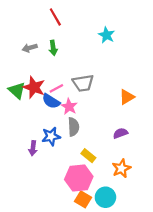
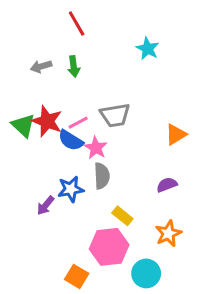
purple arrow: (33, 148) -> (46, 205), turned 32
orange square: (83, 199) -> (77, 276), moved

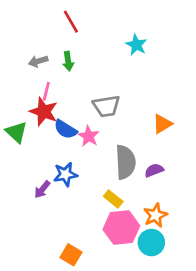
pink line: (78, 123) -> (46, 91), moved, turned -48
green triangle: (23, 126) -> (16, 132), moved
gray semicircle: (102, 176) -> (125, 162), moved, size x1.4
pink hexagon: (109, 247) -> (121, 228), moved
cyan circle: (146, 273) -> (151, 243), moved

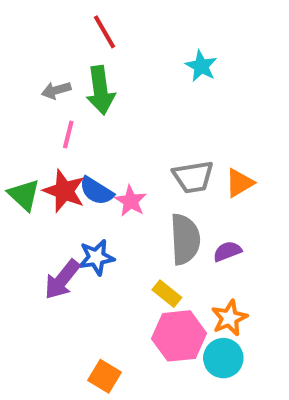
green arrow: (68, 61) -> (100, 90), size x1.6
gray trapezoid: (106, 106) -> (193, 177), moved
red star: (44, 112) -> (64, 191), moved
purple arrow: (42, 189) -> (62, 280), size x1.5

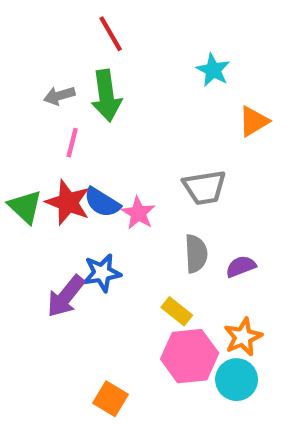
orange triangle: (239, 183) -> (254, 121), moved
gray semicircle: (185, 239) -> (196, 254), size x0.7

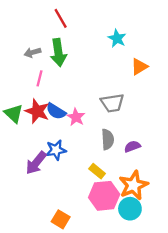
orange star: (243, 337) -> (133, 185), size x1.4

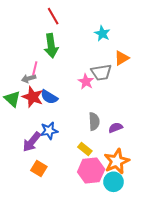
gray arrow: (32, 52) -> (29, 78), moved
gray trapezoid: (112, 103) -> (101, 72), moved
pink star: (76, 117) -> (86, 82), moved
orange square: (61, 219) -> (39, 168), moved

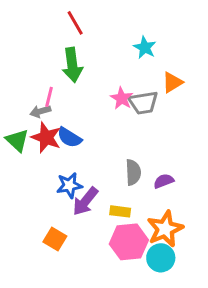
pink star: (86, 82) -> (122, 98), moved
purple arrow: (32, 142) -> (85, 201), moved
yellow rectangle: (85, 149) -> (120, 211), turned -32

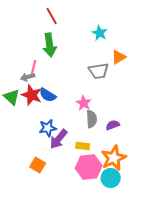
pink star: (122, 98) -> (84, 103), moved

